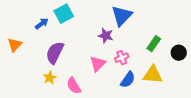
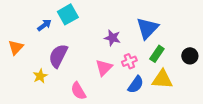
blue triangle: (122, 16) -> (147, 28), moved
green rectangle: (154, 44) -> (157, 54), moved
yellow star: (50, 78) -> (40, 76), moved

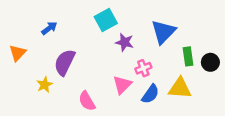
cyan square: (68, 14) -> (106, 20), moved
green rectangle: (157, 54) -> (188, 56), moved, turned -42
pink triangle: (104, 68) -> (122, 85), moved

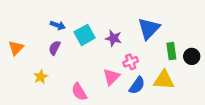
cyan square: (106, 20) -> (85, 35), moved
blue arrow: (49, 28) -> (58, 25), moved, turned 56
purple semicircle: (65, 62) -> (55, 48), moved, size x0.6

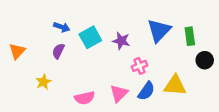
green rectangle: (171, 51) -> (190, 36), moved
pink triangle: (111, 77) -> (119, 93), moved
pink semicircle: (79, 92) -> (85, 98), turned -72

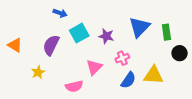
blue arrow: (62, 27) -> (60, 13), moved
orange triangle: (17, 51) -> (15, 45), turned -42
purple semicircle: (58, 51) -> (51, 45), size x1.5
pink triangle: (119, 93) -> (94, 67), moved

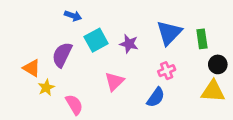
orange triangle: (15, 45) -> (32, 68), moved
pink cross: (122, 58) -> (167, 71), moved
yellow triangle: (153, 75) -> (213, 91), moved
pink semicircle: (74, 86) -> (74, 105), moved, turned -108

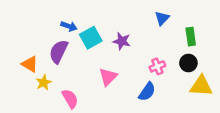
blue arrow: (73, 16) -> (69, 26), moved
blue triangle: (169, 33) -> (162, 18), moved, size x0.6
black circle: (218, 64) -> (188, 63), moved

